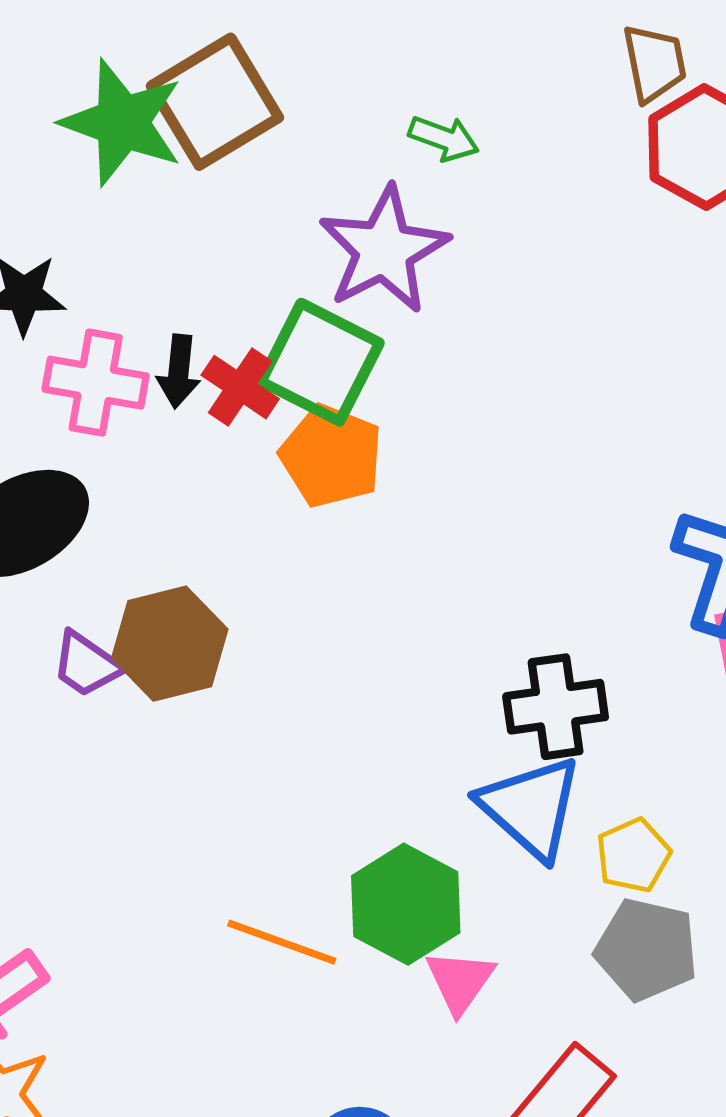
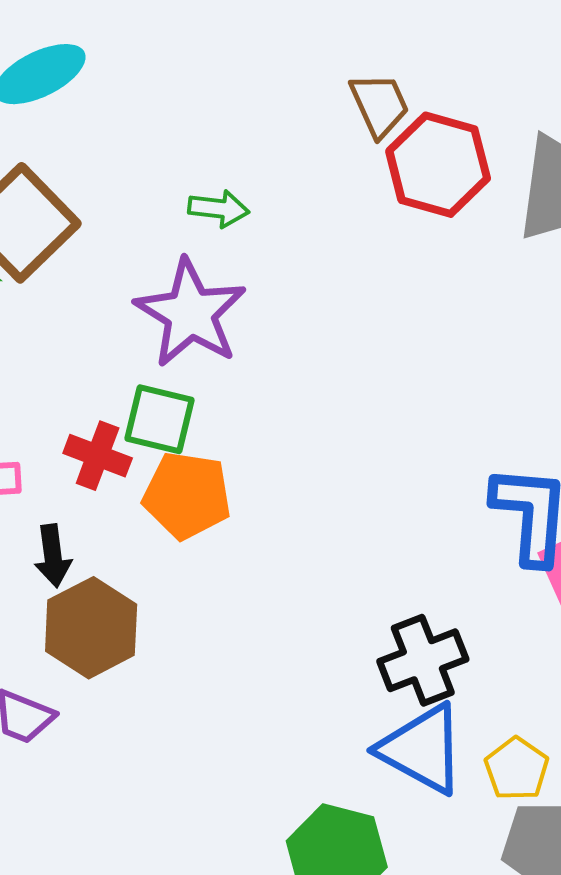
green square: (320, 362) -> (160, 419), size x0.7
black arrow: (179, 371) -> (53, 556), moved
brown hexagon: (170, 644) -> (91, 628), moved

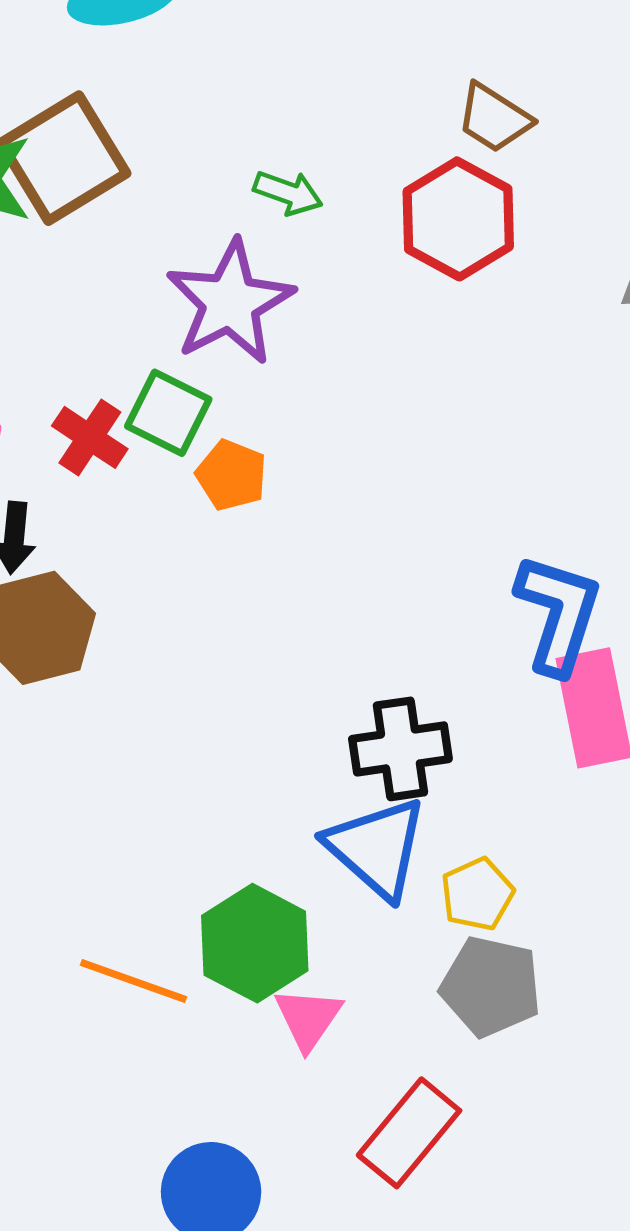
brown trapezoid: (379, 105) -> (494, 118), turned 134
red hexagon: (438, 165) -> (458, 219), moved
orange pentagon: (187, 495) -> (232, 475), moved, size x0.7

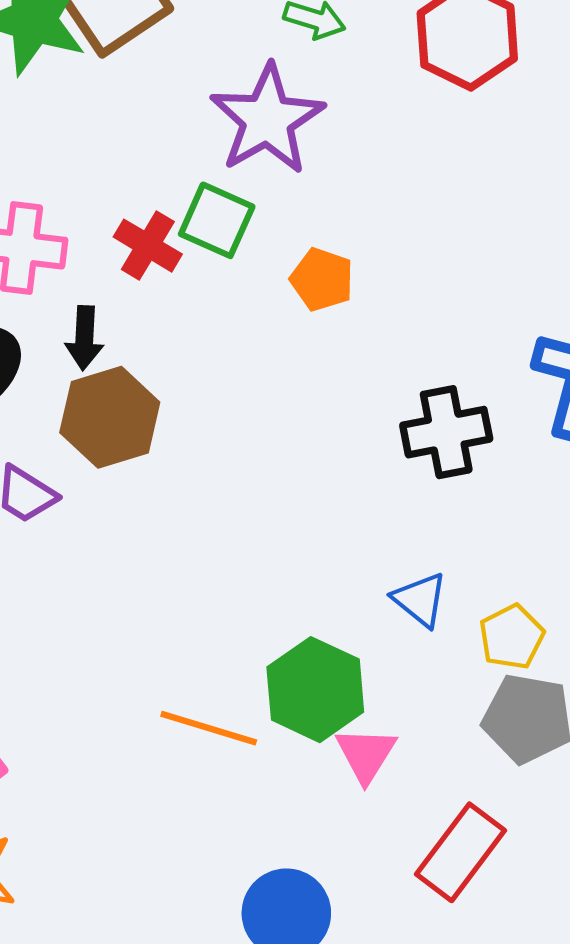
orange pentagon: (232, 475) -> (322, 280), moved
black cross: (400, 749) -> (446, 432), moved
blue triangle: (377, 848) -> (420, 600), size x0.6

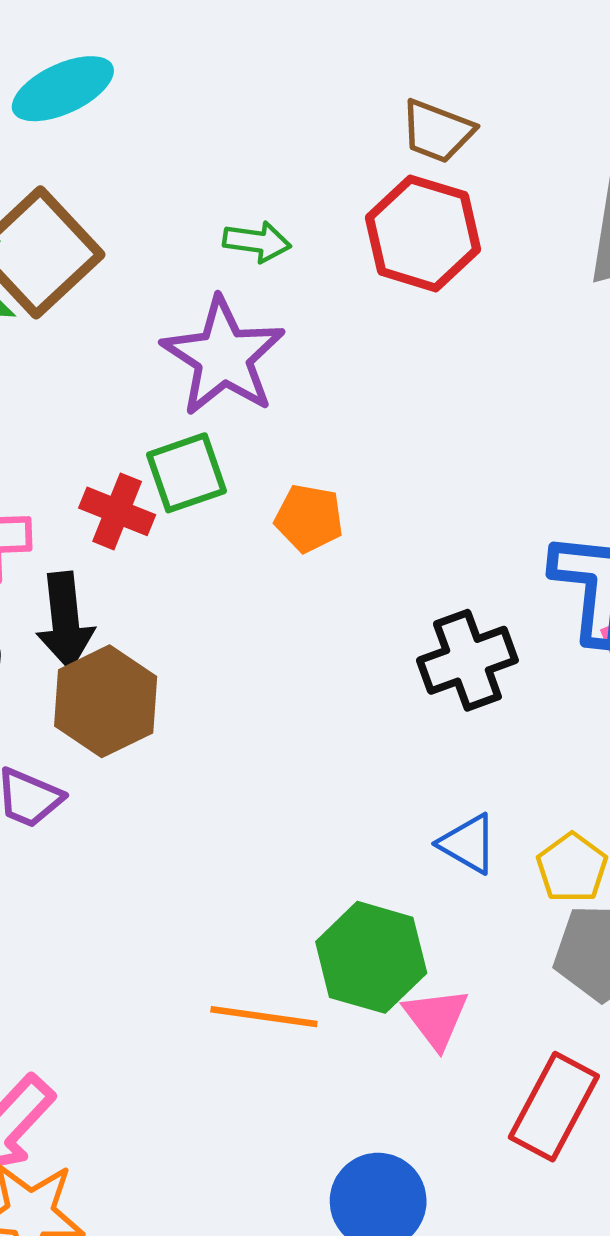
green square: (217, 220) -> (186, 473), turned -34
black arrow: (84, 338) -> (65, 621), size x1.4

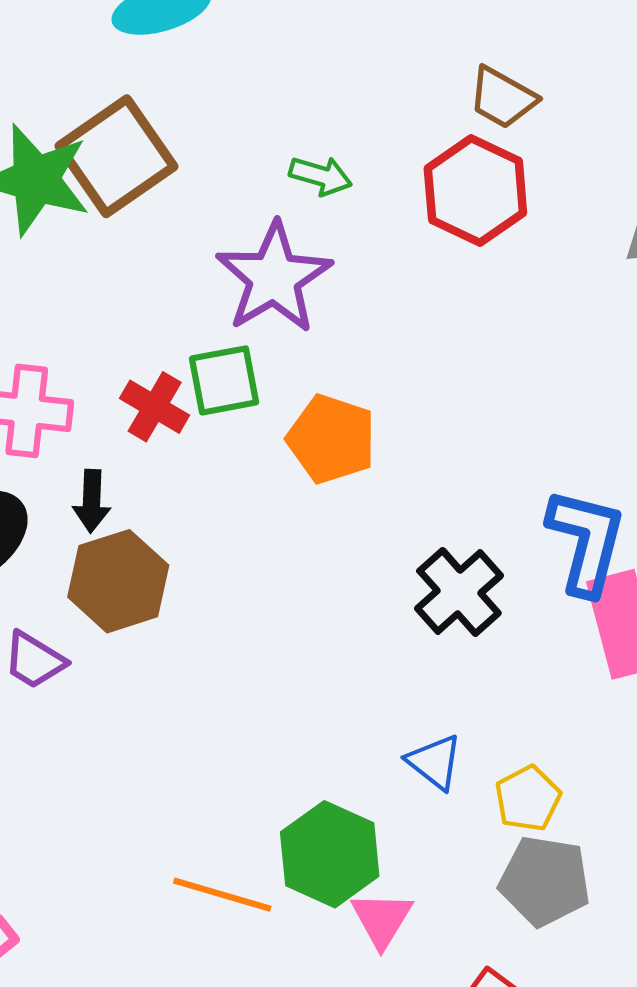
orange pentagon: (309, 518) -> (331, 439), size x1.4
black arrow: (65, 621) -> (92, 501), size x0.7
black cross: (467, 660) -> (459, 592), turned -30

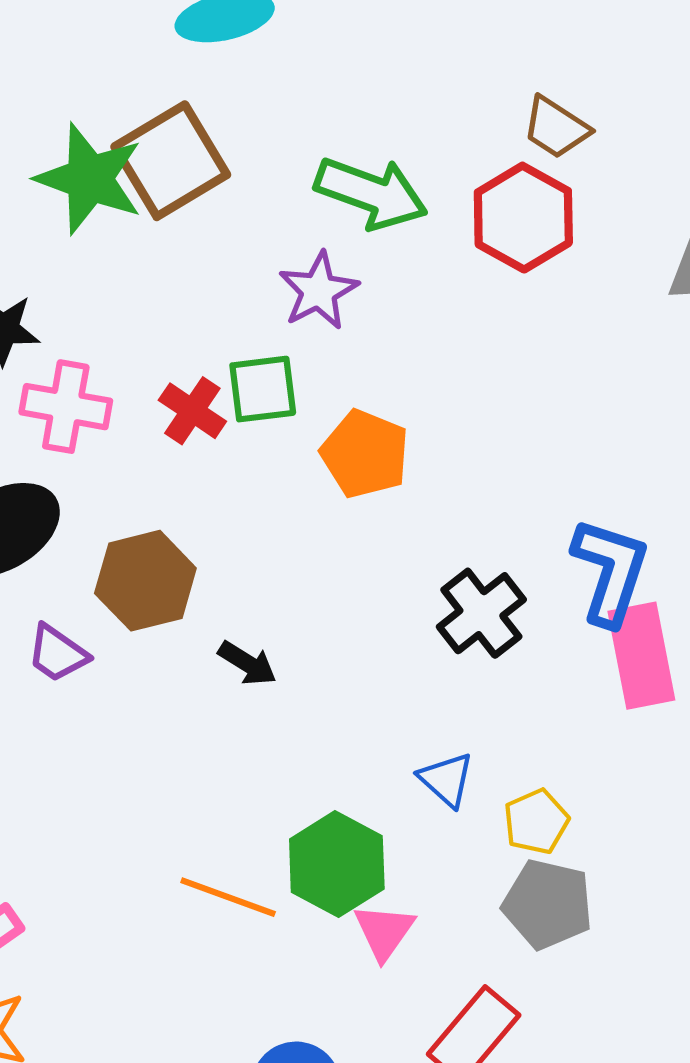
green arrow: (321, 176) -> (371, 193), size x1.8
purple star: (274, 278) -> (319, 291), size x0.7
black arrow: (92, 501) -> (247, 663), moved, turned -64

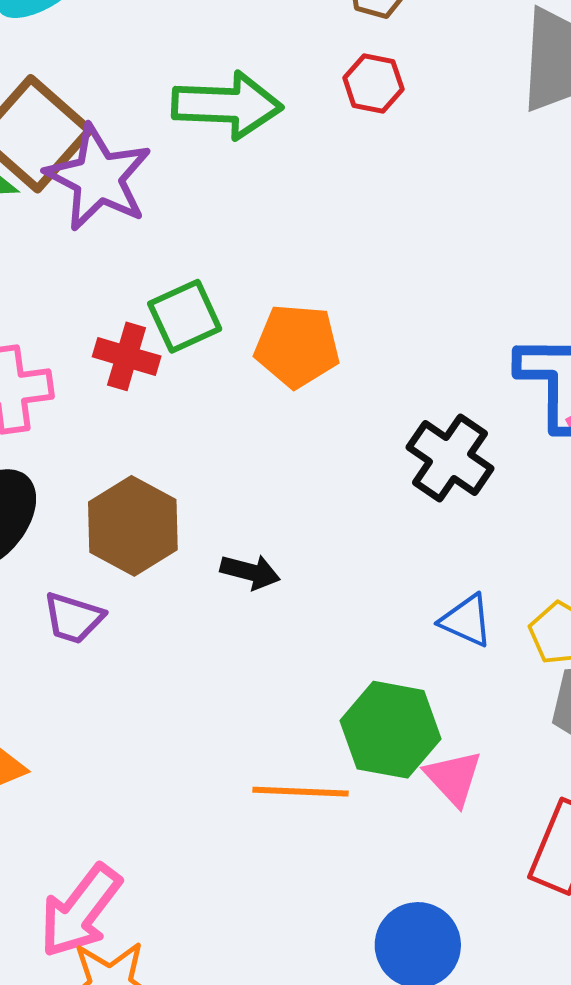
red hexagon: (523, 218) -> (373, 83), size x0.6
purple star: (319, 291) -> (98, 178), moved, size x1.4

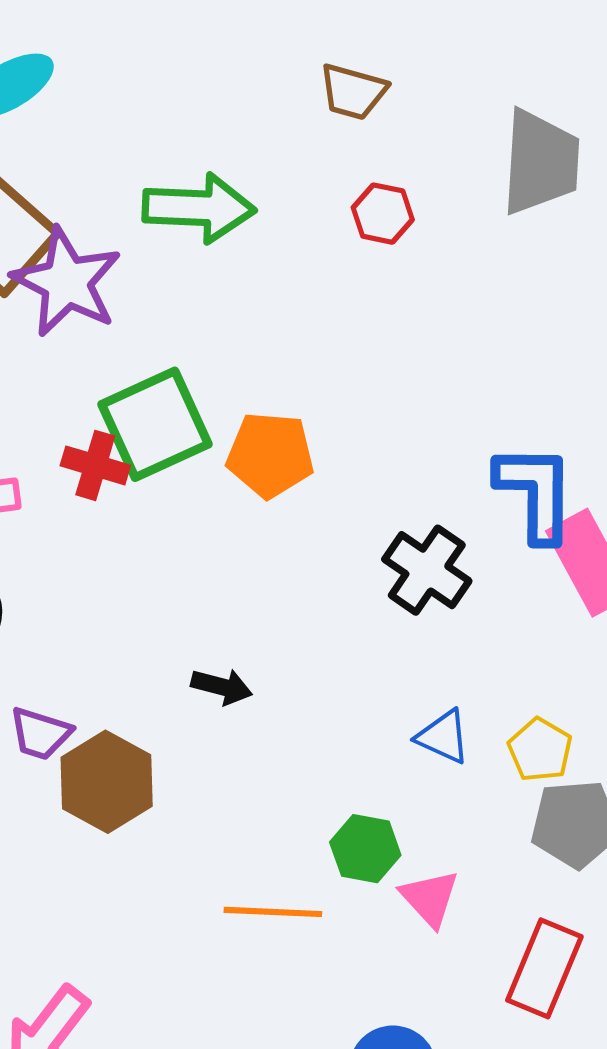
red hexagon: (373, 83) -> (383, 214), moved
green square: (185, 316) -> (155, 424), size x1.5
brown hexagon: (133, 526) -> (107, 782), moved
green hexagon: (390, 730) -> (365, 849), size x0.7

